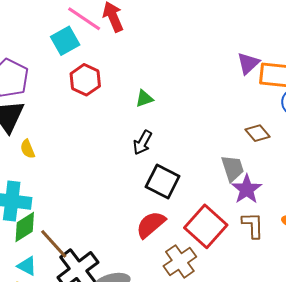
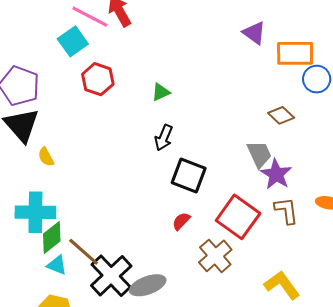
purple triangle: (248, 63) -> (254, 33), moved, turned -35
red semicircle: (151, 225) -> (181, 221), size x0.6
cyan triangle: (27, 266) -> (57, 265), moved

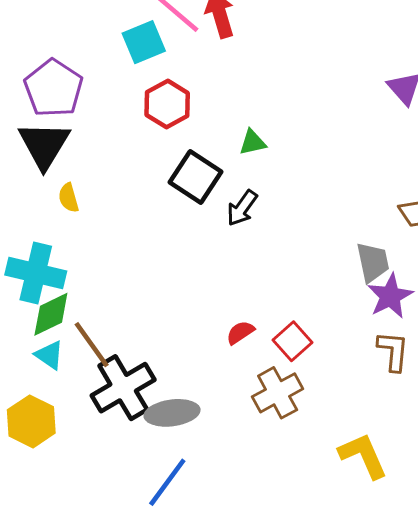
black square: (189, 175) -> (195, 177), moved
red square: (238, 217) -> (292, 341), moved, size x0.6

